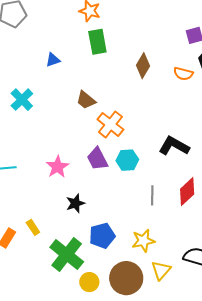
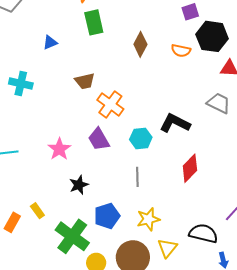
cyan cross: (22, 100) -> (21, 84), turned -30
brown trapezoid: (86, 100) -> (85, 81), turned -50
cyan hexagon: (127, 160) -> (141, 138), moved
gray line: (152, 195) -> (137, 177), moved

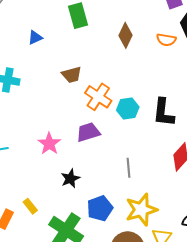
black L-shape: (175, 123) -> (163, 113), turned -108
cyan hexagon: (141, 138) -> (128, 109), moved
purple trapezoid: (99, 139) -> (88, 132), turned 105
yellow star: (148, 219) -> (141, 210), size x1.4

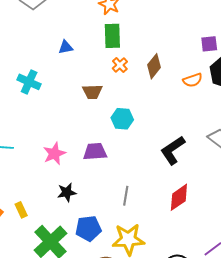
orange semicircle: (166, 40) -> (193, 80), turned -42
orange cross: (98, 97) -> (120, 65), moved, size x0.6
cyan hexagon: (128, 109) -> (122, 119), moved
black L-shape: (163, 113) -> (173, 150), turned 36

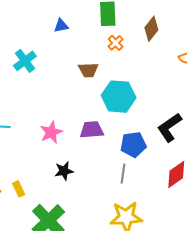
brown diamond: (154, 66) -> (151, 29), moved
cyan cross: (29, 82) -> (25, 61), turned 30
cyan hexagon: (122, 119) -> (119, 97), size x1.5
blue pentagon: (88, 228) -> (133, 144), moved

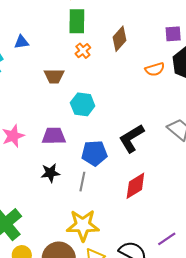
blue triangle: (61, 26) -> (21, 42), moved
cyan hexagon: (119, 97) -> (83, 104), size x0.7
black star: (64, 171) -> (50, 173), moved

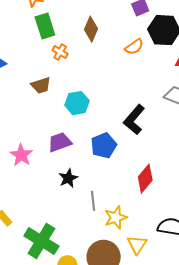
gray line: (82, 182) -> (93, 201), moved
red diamond: (135, 186) -> (145, 179), moved
yellow star: (83, 225) -> (116, 218), size x0.7

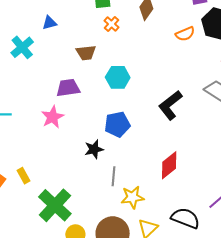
purple trapezoid: (60, 142) -> (68, 88), moved
blue pentagon: (104, 146) -> (117, 124), moved

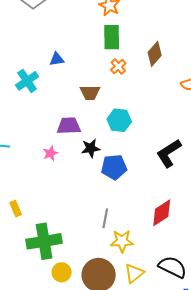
pink star: (53, 117) -> (50, 153), size x0.7
black star: (94, 149) -> (91, 148), moved
green cross: (55, 205) -> (44, 241), turned 32

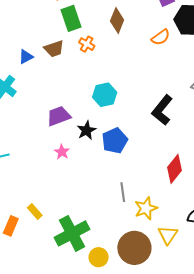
brown trapezoid: (90, 93) -> (54, 49), moved
pink star: (50, 153) -> (62, 152), moved

